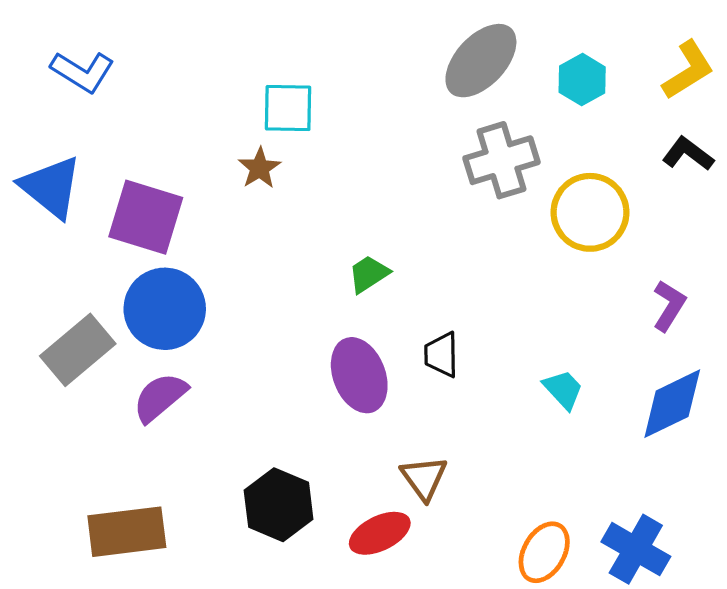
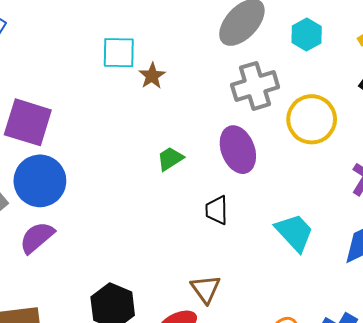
brown star: (260, 168) -> (152, 76), moved
purple ellipse: (359, 375) -> (238, 150), moved
cyan trapezoid: (563, 389) -> (294, 232), size x1.5

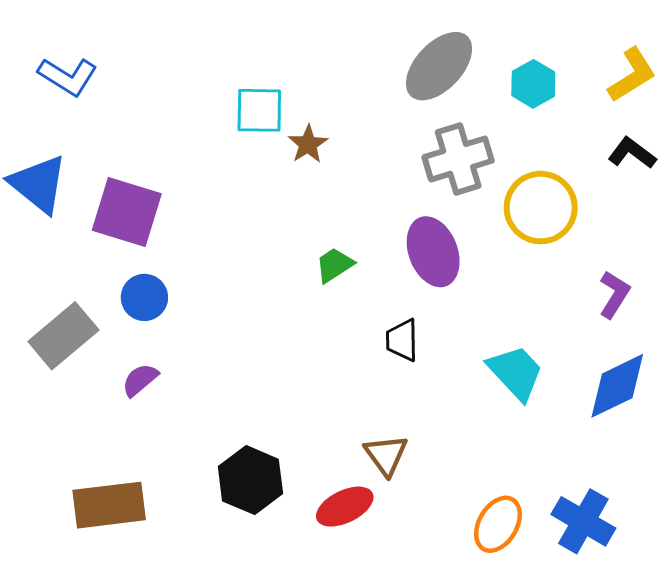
blue circle: (40, 181) -> (144, 297), size x0.6
purple semicircle: (37, 237) -> (140, 380), size x0.7

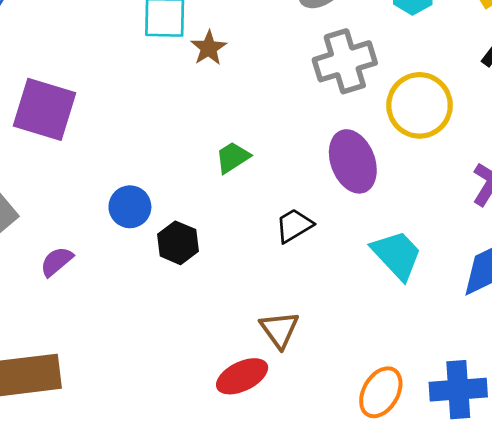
purple ellipse: (433, 252) -> (353, 161), moved
blue circle: (144, 297) -> (130, 207), moved
black trapezoid: (402, 340) -> (294, 225), turned 60
black hexagon: (250, 480) -> (178, 243), moved, size x0.7
blue cross: (583, 521) -> (458, 390), turned -34

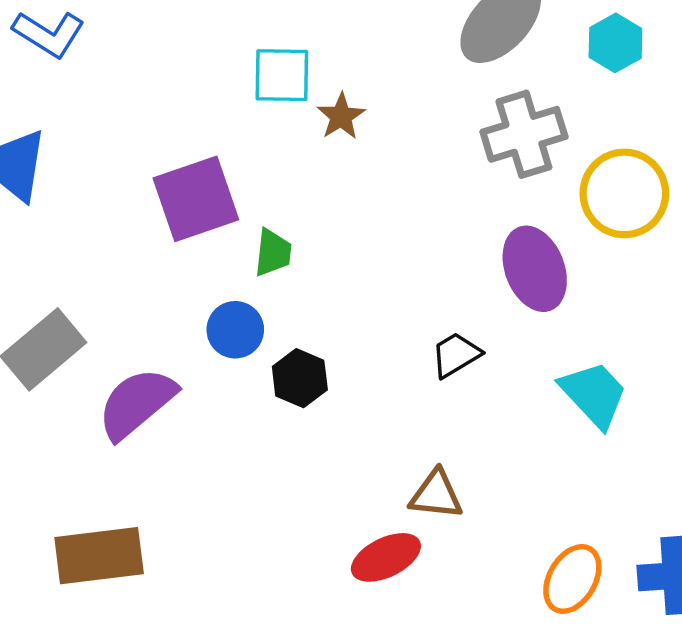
purple square: (45, 109) -> (196, 199), moved, turned -36
green trapezoid: (233, 157) -> (273, 253), moved, turned 129
purple semicircle: (57, 262) -> (137, 403), size x1.8
brown triangle: (279, 330) -> (436, 495), turned -48

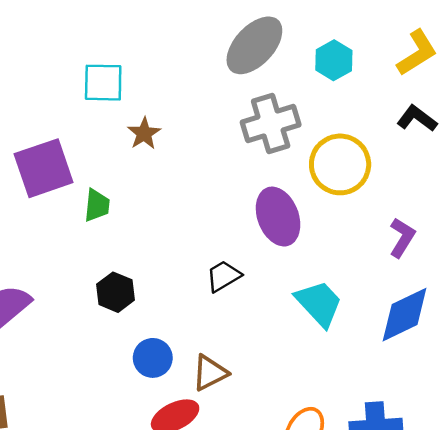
brown star: (341, 116) -> (144, 133), moved
blue circle: (235, 330) -> (153, 358), moved
brown triangle: (436, 495) -> (210, 373), turned -33

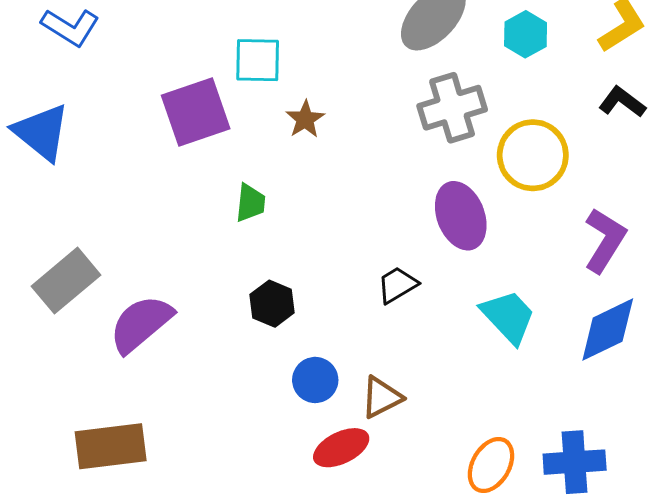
purple square: (44, 168) -> (196, 112), moved
purple L-shape: (402, 238) -> (605, 240), size x1.4

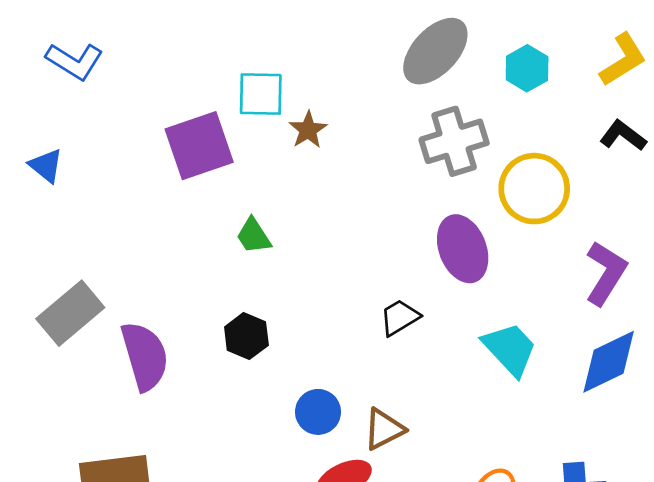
brown star: (305, 119) -> (308, 130), moved
blue triangle: (42, 132) -> (46, 166), size x0.6
green trapezoid: (250, 203) -> (254, 236), turned 141
black hexagon: (272, 304) -> (246, 336), moved
purple semicircle: (141, 324) -> (145, 356), turned 114

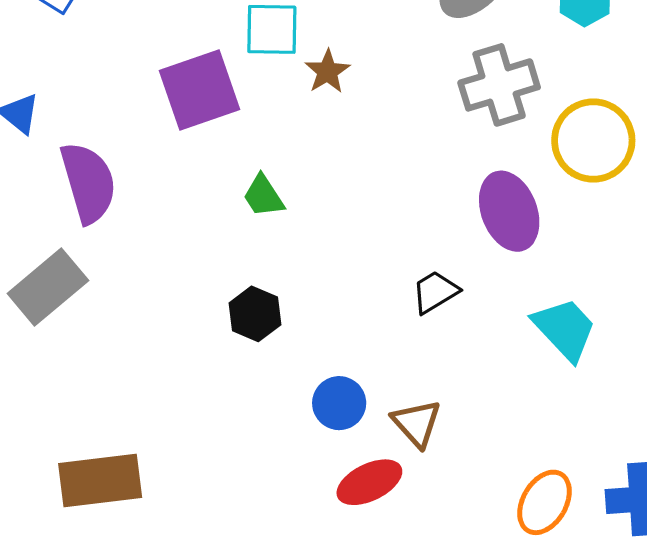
purple semicircle: (145, 356) -> (88, 183), moved
brown triangle: (384, 429) -> (417, 423), turned -45

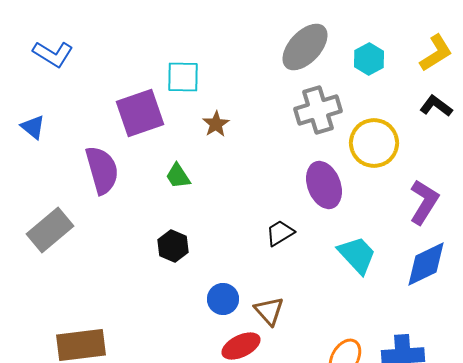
brown star: (327, 71) -> (216, 124), moved
purple semicircle: (88, 183) -> (102, 170), moved

